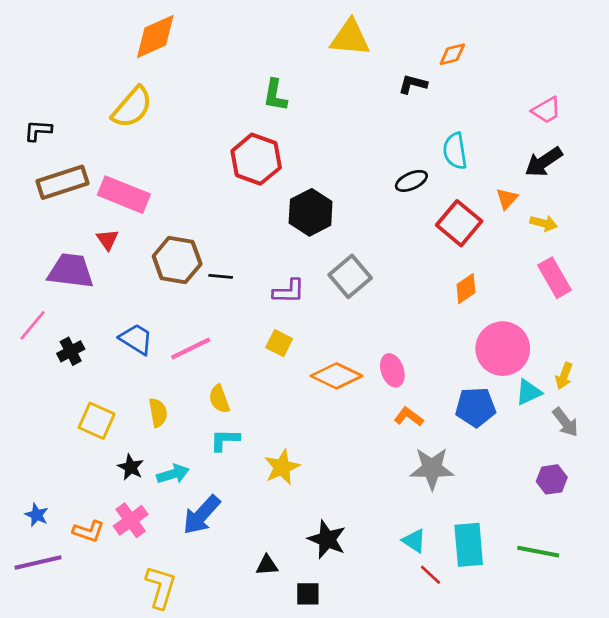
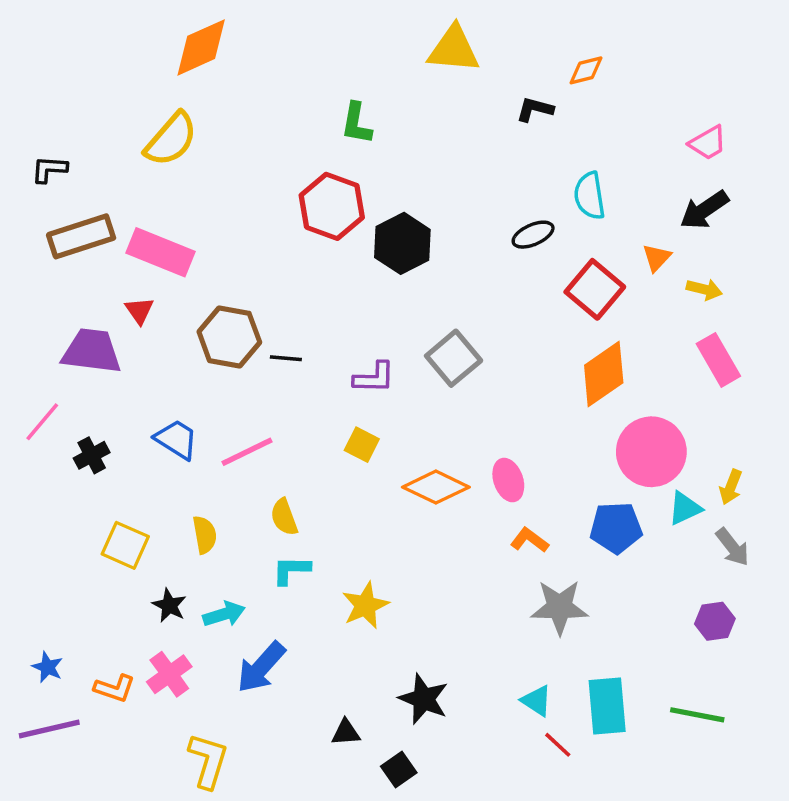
black hexagon: (311, 212) -> (402, 243), moved
orange diamond: (466, 289) -> (604, 374), size x1.6
black square: (308, 594) -> (399, 770), turned -35

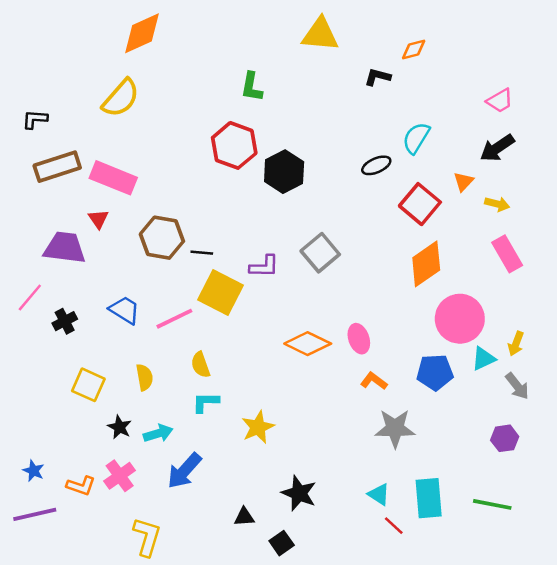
cyan semicircle: (590, 196) -> (416, 138), turned 40
yellow square: (362, 445) -> (220, 293), moved, size x1.8

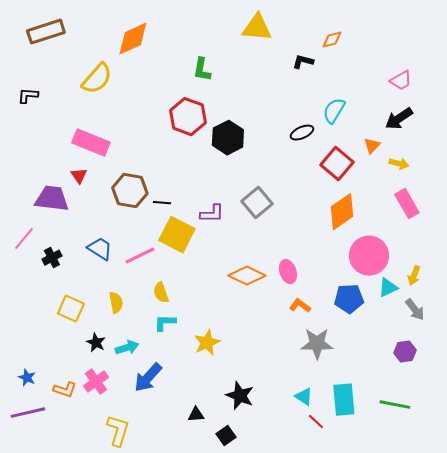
orange diamond: (142, 33) -> (133, 39), moved
brown rectangle: (57, 167) -> (46, 32), moved

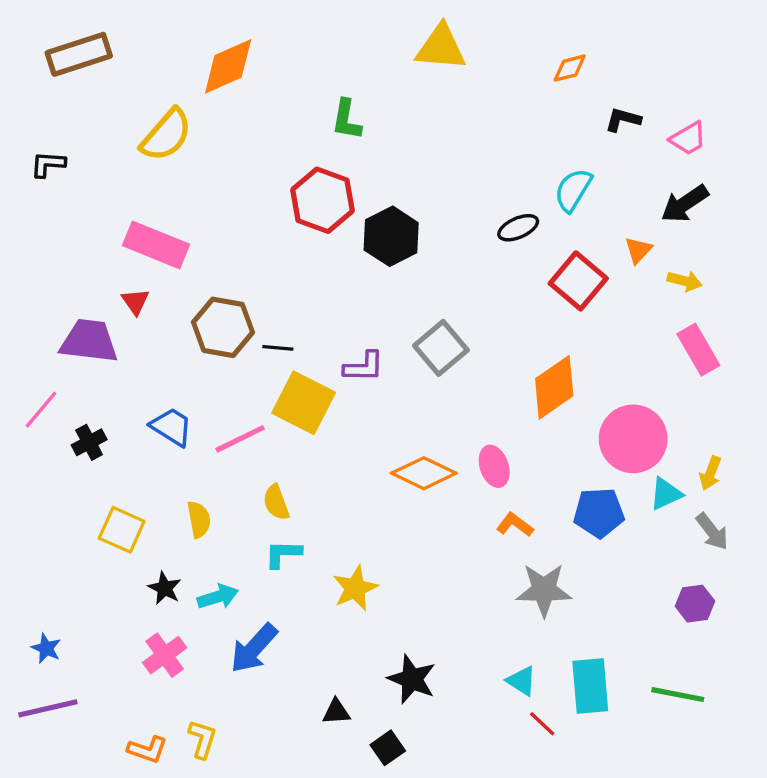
black L-shape: (303, 62) -> (623, 120), moved
orange diamond: (342, 212) -> (554, 387), moved
orange L-shape: (65, 390) -> (147, 750), moved
yellow L-shape: (118, 431) -> (202, 739), size x0.7

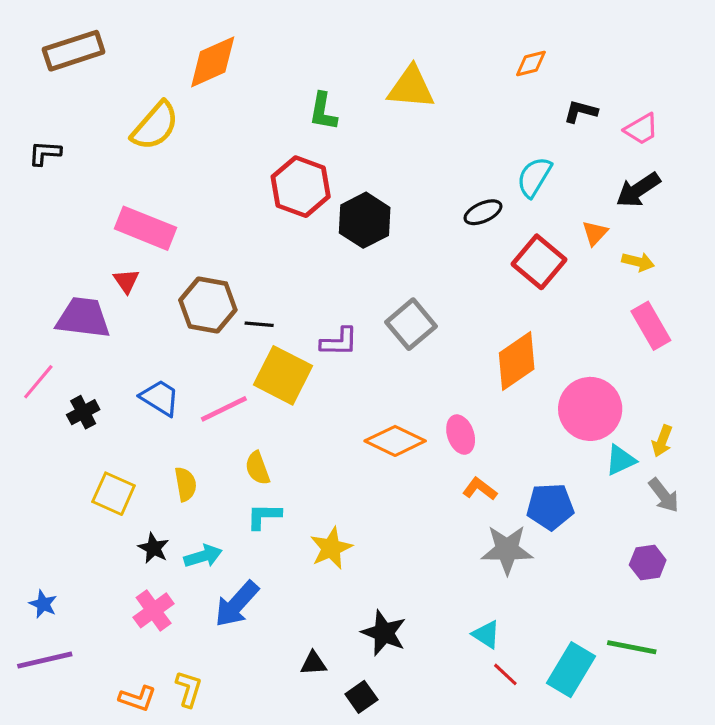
yellow triangle: (441, 48) -> (411, 87), moved
blue pentagon: (599, 513) -> (550, 507), moved
cyan rectangle: (590, 686) -> (571, 670), moved, turned 36

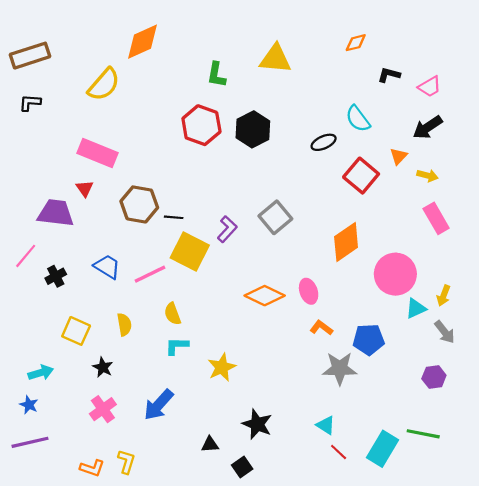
brown rectangle: (74, 51) -> (30, 56), moved
cyan semicircle: (534, 177) -> (358, 119), turned -68
black hexagon: (365, 220) -> (253, 129), moved
purple L-shape: (339, 342) -> (227, 229), turned -48
cyan arrow: (203, 556) -> (41, 373), moved

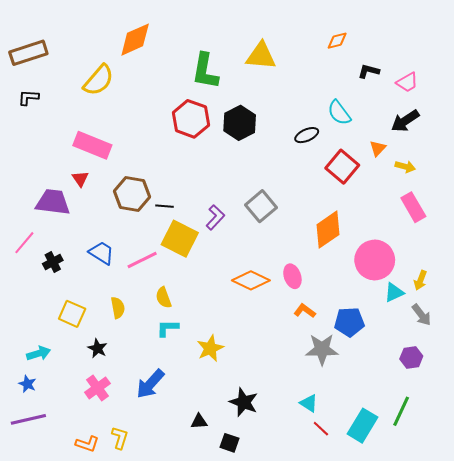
green L-shape: (216, 75) -> (205, 71), size x1.5
green line: (423, 434) -> (401, 411), turned -76
black square: (242, 467) -> (229, 443), turned -36

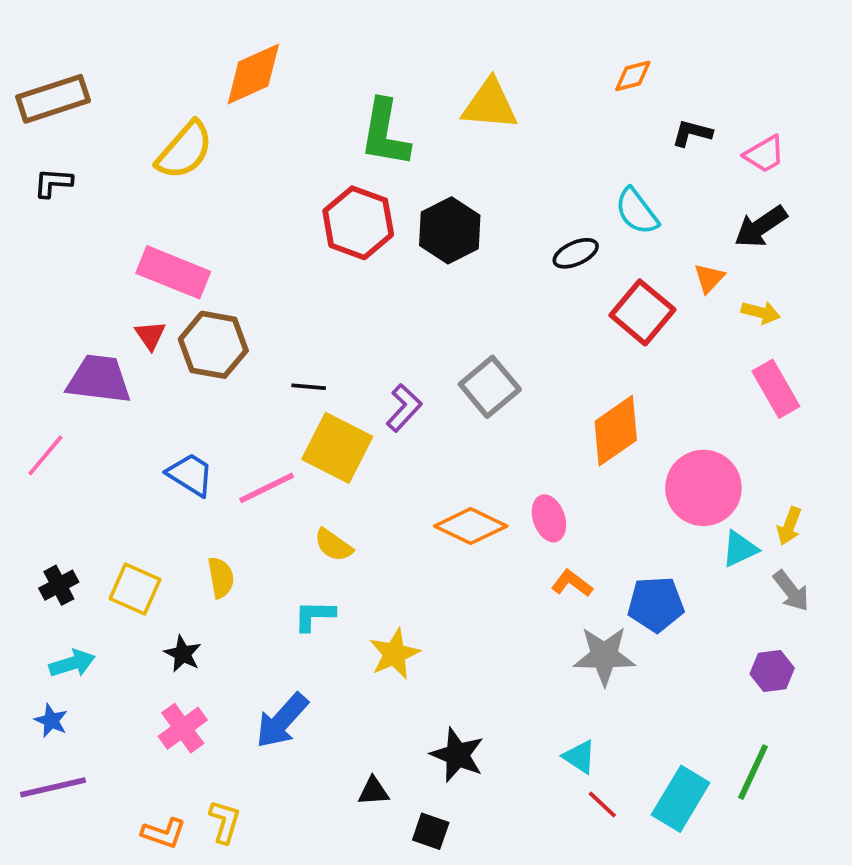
brown hexagon: (132, 194) -> (213, 345), moved
black cross: (53, 262) -> (59, 585), moved
yellow semicircle: (163, 298) -> (333, 545), moved, turned -35

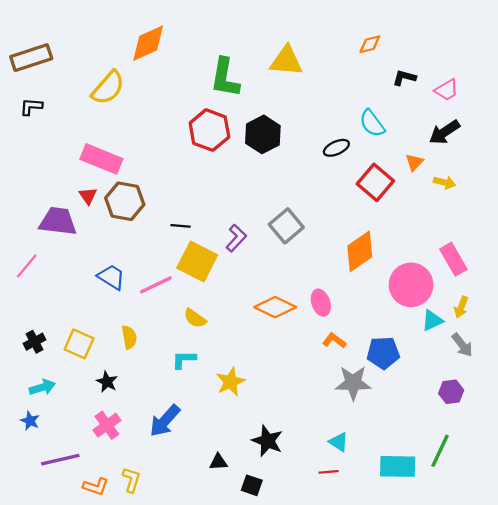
pink rectangle: (776, 389) -> (453, 259), moved
purple line: (53, 787) -> (60, 460), moved
cyan rectangle: (681, 799) -> (398, 466), turned 60
red line: (602, 804) -> (329, 472), moved, turned -48

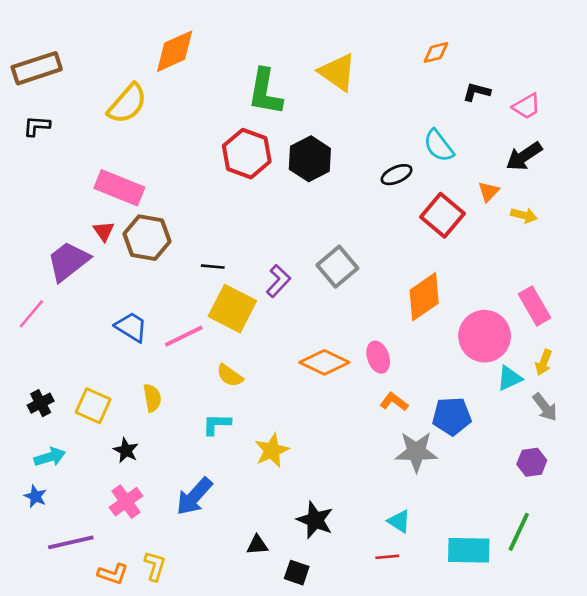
yellow triangle: (286, 61) -> (337, 72), turned 30
purple trapezoid: (58, 221) -> (68, 261), turned -45

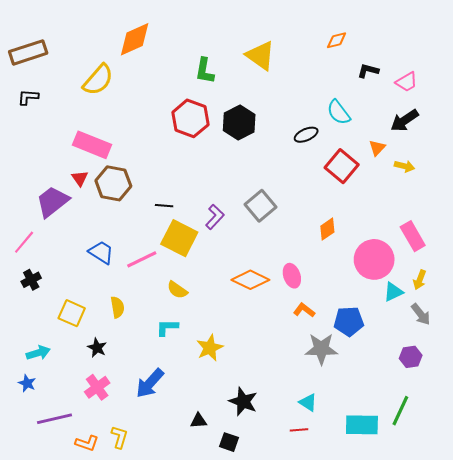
green L-shape: (265, 92) -> (205, 71), size x0.7
orange diamond: (424, 297) -> (327, 229), size x0.6
black cross: (41, 403) -> (31, 280), moved

